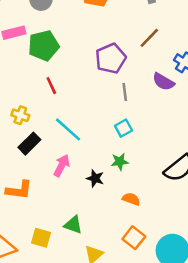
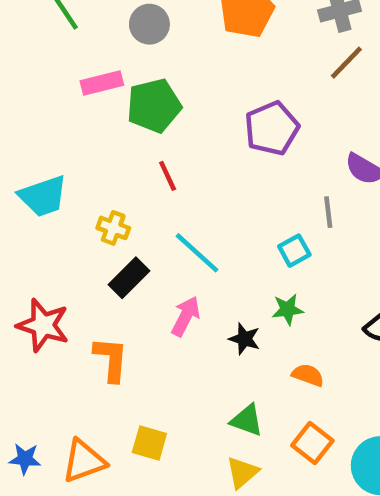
brown line: (149, 38) -> (346, 63), moved
gray line: (125, 92) -> (328, 212), moved
orange L-shape: (19, 190) -> (111, 359), turned -92
green triangle: (73, 225) -> (247, 420), moved

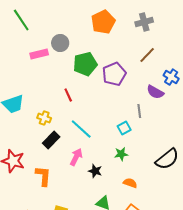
gray circle: (149, 24) -> (60, 43), moved
brown line: (346, 63) -> (147, 55), moved
green pentagon: (154, 106) -> (85, 64), moved
black star: (245, 339) -> (95, 171), moved

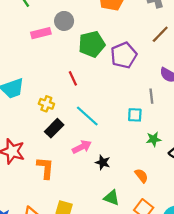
cyan square: (124, 128) -> (135, 115), turned 32
green star: (121, 154) -> (154, 139), moved
pink arrow: (76, 157) -> (82, 147), turned 36
orange semicircle: (130, 183) -> (141, 176), turned 32

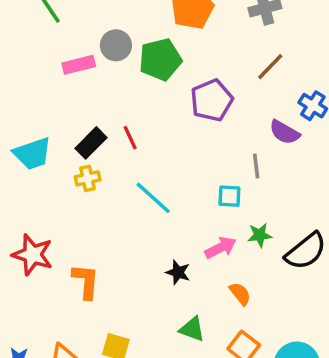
green pentagon: (92, 44) -> (160, 60), moved
yellow cross: (46, 104) -> (88, 178), turned -32
black rectangle: (54, 128) -> (91, 143), moved
pink arrow: (82, 147) -> (221, 248), moved

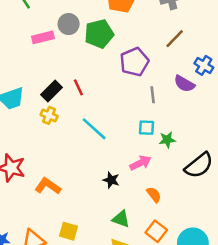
gray line: (256, 166) -> (153, 95), moved
yellow cross: (88, 178) -> (49, 115), turned 35
green star: (260, 235) -> (167, 140), moved
orange L-shape: (86, 281) -> (48, 186), turned -60

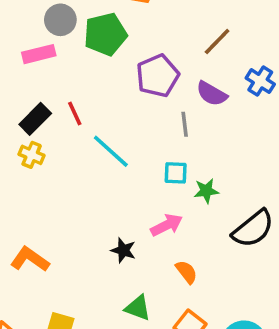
pink rectangle: (43, 37) -> (39, 54), moved
purple semicircle: (184, 84) -> (212, 94), moved
cyan line: (94, 129) -> (111, 151), moved

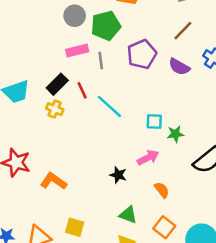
pink rectangle: (39, 54) -> (77, 51), moved
red line: (75, 113) -> (82, 90), moved
gray line: (185, 124) -> (101, 61), moved

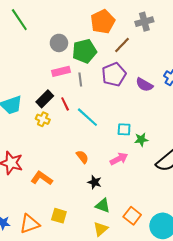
brown line: (183, 31) -> (122, 45), moved
black star: (118, 175) -> (95, 182), moved
orange semicircle: (162, 190) -> (82, 157), moved

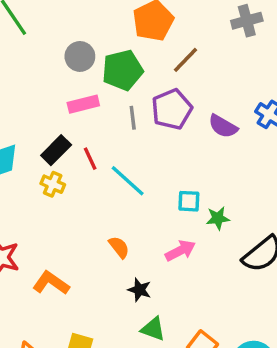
gray cross: (144, 22) -> (247, 21), moved
gray line: (80, 80) -> (133, 118), moved

